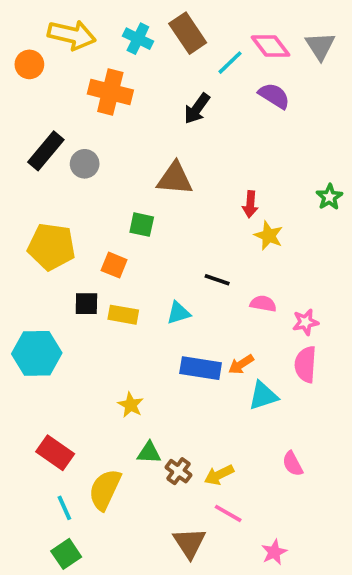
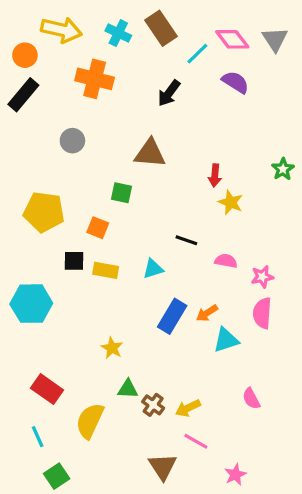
black rectangle: (46, 151) -> (23, 95), moved
blue rectangle: (201, 368) -> (172, 316), turned -68
cyan line: (64, 508) -> (38, 437), moved

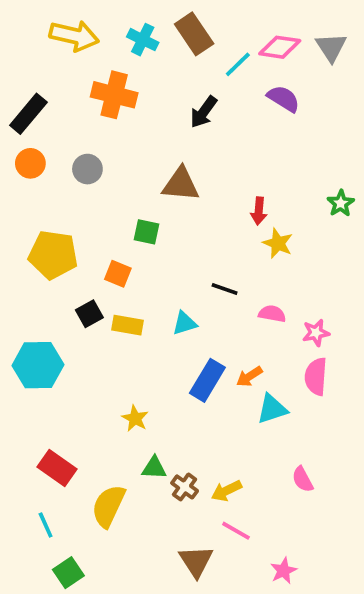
pink diamond: (232, 39) -> (280, 47), turned -44
orange circle: (25, 55) -> (30, 163), moved
black square: (74, 261) -> (89, 314), turned -30

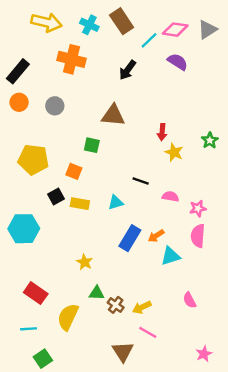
gray triangle: (331, 47) -> (207, 30), turned 30
green star: (341, 203) -> (210, 140), moved
cyan line: (46, 525) -> (29, 329), turned -70
pink star: (284, 571) -> (204, 354), moved

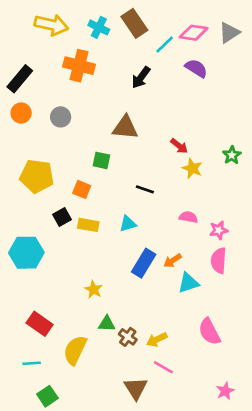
red arrow: (162, 132) -> (179, 146), turned -56
black line: (141, 181) -> (145, 189), moved
pink semicircle: (190, 300) -> (209, 332), size x1.5

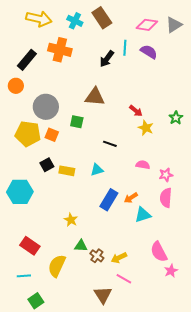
cyan line: (165, 45) -> (125, 48), moved, turned -42
black rectangle: (20, 79) -> (27, 60), moved
gray circle: (61, 117) -> (46, 107), moved, size x1.6
orange square: (82, 189) -> (52, 135), moved
pink star: (225, 391) -> (171, 271), moved

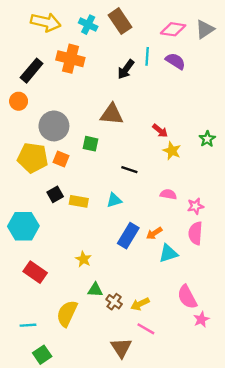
red rectangle: (30, 246) -> (35, 272), moved

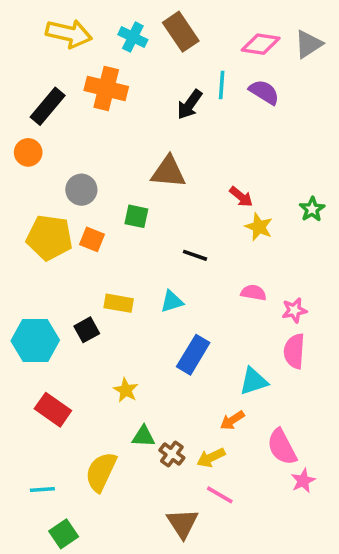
gray circle: (54, 126) -> (81, 190), size x0.7
black square: (55, 194) -> (87, 330), moved
orange arrow: (154, 233) -> (232, 420), moved

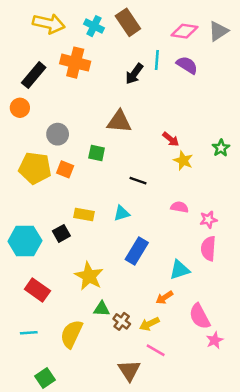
yellow star: (126, 390) -> (89, 276), size x1.6
cyan line: (42, 490) -> (29, 333), moved

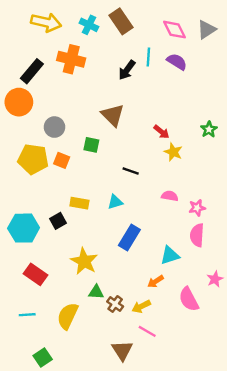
pink diamond: (185, 31) -> (174, 30), turned 55
orange circle: (20, 108) -> (19, 102), size x1.5
brown triangle: (119, 122) -> (113, 115), turned 40
green star: (221, 148) -> (209, 129), moved
pink star: (215, 340) -> (215, 279), moved

